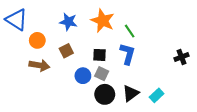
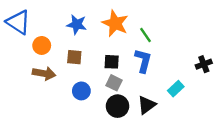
brown square: (66, 51) -> (74, 57), turned 32
blue circle: (83, 76) -> (81, 91), moved
cyan rectangle: (157, 95) -> (176, 89), moved

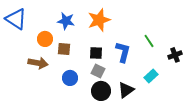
orange star: (115, 23) -> (99, 20), turned 30
green line: (145, 35) -> (149, 41), moved
orange circle: (42, 45) -> (45, 39), moved

